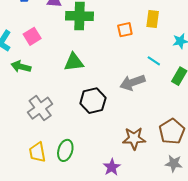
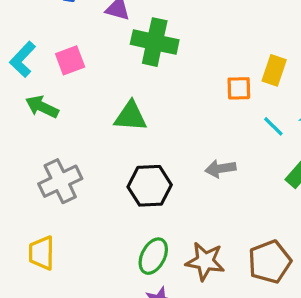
orange square: (125, 30) -> (239, 88), moved
cyan line: (154, 61) -> (273, 126), moved
gray arrow: (132, 83) -> (220, 169), size x0.7
green ellipse: (65, 150) -> (153, 256), moved

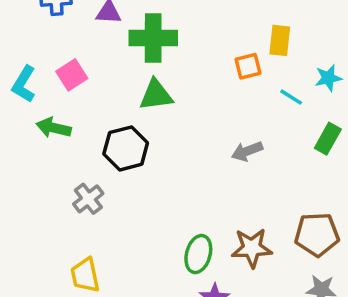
green triangle: (130, 116) -> (156, 95), moved
gray cross: (60, 181) -> (88, 199), size x0.7
black hexagon: (150, 186) -> (126, 148), moved
brown pentagon: (270, 262) -> (317, 234), turned 30

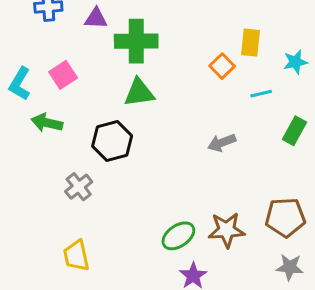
orange square: (248, 66) -> (222, 66), turned -30
cyan star: (328, 78) -> (295, 62), moved
cyan line: (291, 97) -> (261, 94), turned -45
green ellipse: (198, 254) -> (178, 236), turned 40

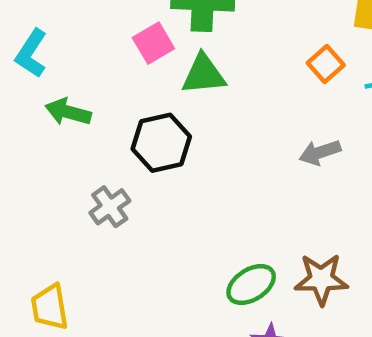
orange square: (222, 66) -> (326, 64), moved
pink square: (63, 75) -> (153, 43), moved
yellow trapezoid: (76, 256) -> (50, 307), moved

